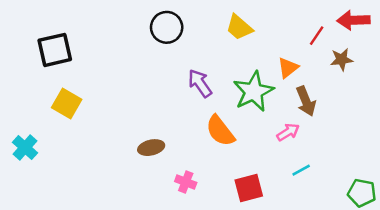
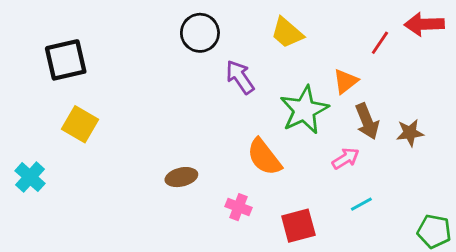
brown star: (342, 59) -> (410, 133), moved
purple arrow: (200, 83) -> (240, 77), moved
pink cross: (186, 182) -> (239, 207), moved

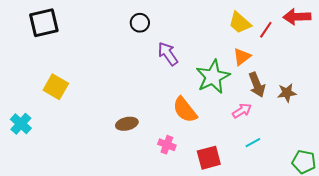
black circle: (200, 33) -> (140, 23), size x0.7
yellow trapezoid: (287, 33) -> (240, 23), moved
black square: (66, 60) -> (44, 23), moved

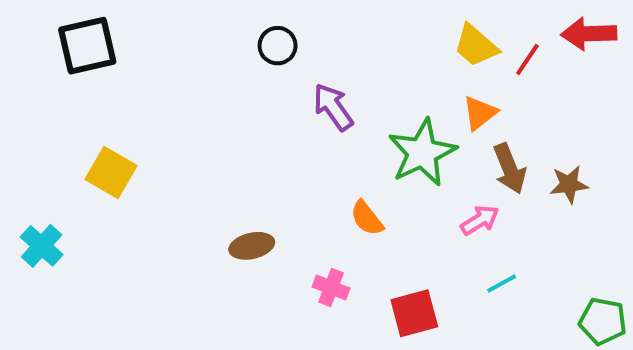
orange semicircle: (185, 110) -> (367, 218), size x0.7

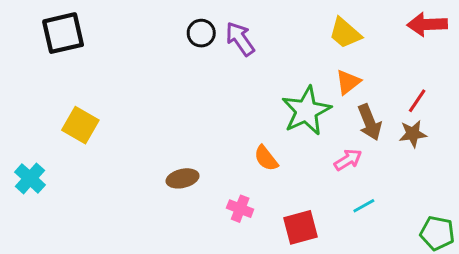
red line: (527, 59) -> (417, 101), moved
purple arrow: (333, 107) -> (240, 39), moved

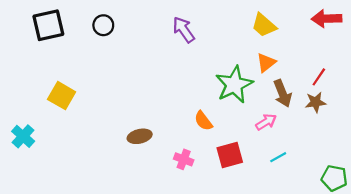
black circle: (201, 33) -> (103, 25), moved
red square: (301, 227) -> (230, 155), moved

